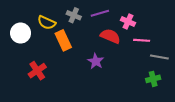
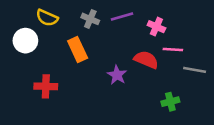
yellow semicircle: (47, 23) -> (47, 18), moved
red semicircle: (110, 36) -> (146, 60), moved
red cross: (37, 71) -> (46, 86), turned 36
green cross: (153, 79) -> (170, 102), moved

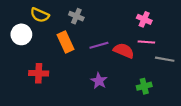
purple line: (122, 16) -> (99, 45), moved
pink cross: (156, 27) -> (144, 19), moved
purple star: (117, 75) -> (99, 81), moved

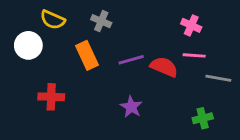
green cross: (144, 86) -> (203, 118), moved

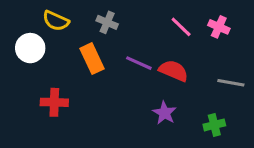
pink cross: (191, 25) -> (219, 27), moved
pink line: (194, 55) -> (181, 27), moved, turned 40
purple line: (131, 60) -> (139, 63), turned 40
purple star: (131, 107) -> (164, 113), moved

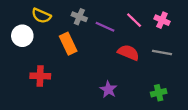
purple line: (139, 63) -> (105, 27), moved
gray line: (231, 83) -> (162, 53), moved
purple star: (164, 113) -> (108, 89), moved

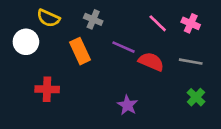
purple line: (105, 27) -> (123, 47), moved
green cross: (159, 93) -> (196, 97), moved, turned -32

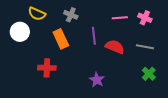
pink line: (158, 23) -> (120, 18), turned -49
purple line: (123, 47) -> (94, 36), turned 60
red cross: (47, 89) -> (47, 68), moved

